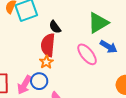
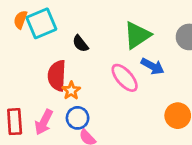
red semicircle: (48, 45) -> (57, 76), moved
blue circle: (39, 81) -> (78, 118), moved

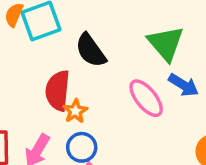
green triangle: (137, 35) -> (166, 43), turned -40
black semicircle: (80, 44) -> (91, 50), size x1.5

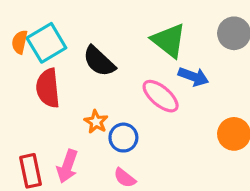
red semicircle: (58, 91) -> (48, 88), moved
blue circle: (82, 147) -> (123, 138), moved

